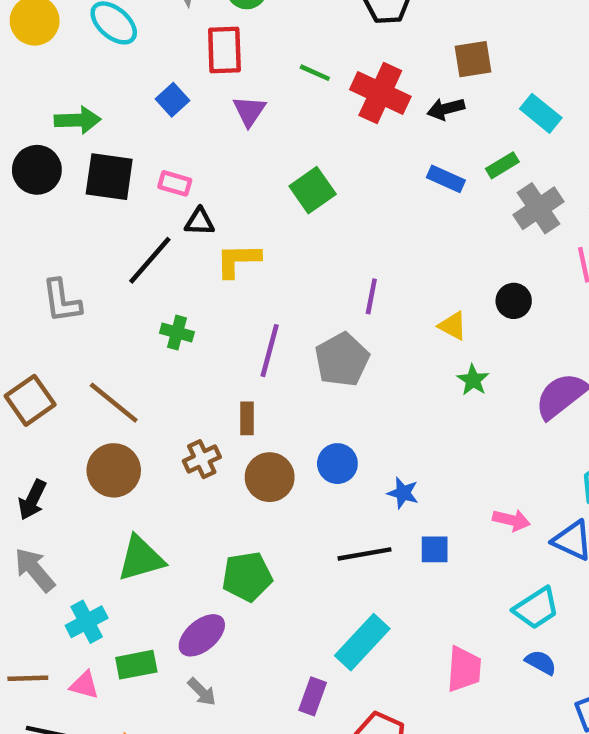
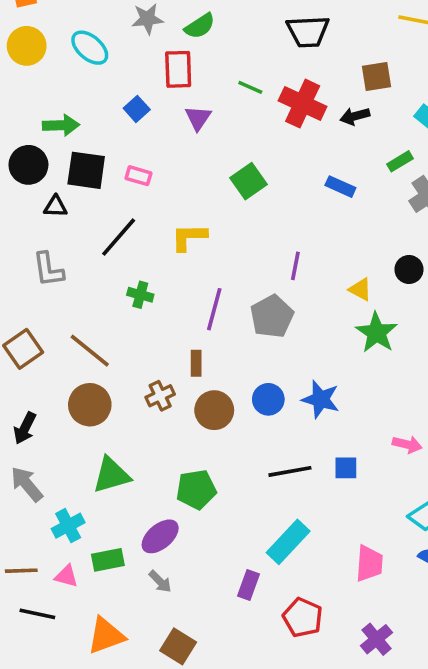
blue rectangle: (446, 179) -> (340, 187), moved
black triangle: (200, 222) -> (56, 206), moved
green star: (473, 380) -> (377, 333), size x1.6
blue star: (403, 493) -> (321, 399), moved, size x1.5

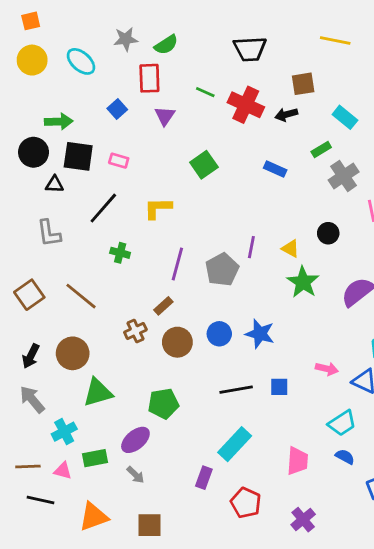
purple line: (295, 266) -> (251, 247), moved
brown rectangle: (196, 363) -> (163, 306), turned 48
brown circle: (90, 405) -> (73, 353), moved
brown square: (178, 646) -> (149, 525), turned -32

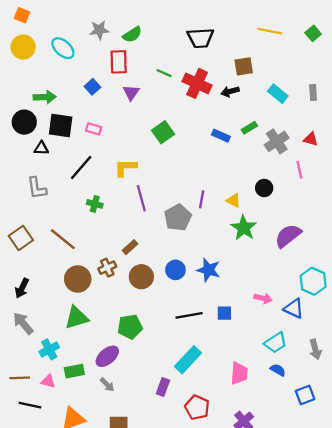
orange square: (31, 21) -> (22, 15), turned 35
green rectangle: (321, 149) -> (249, 128), moved
purple line: (177, 264) -> (141, 198), moved, turned -30
brown circle: (73, 353) -> (78, 279), moved

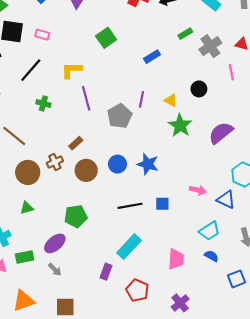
blue rectangle: (221, 136) -> (152, 57), moved, turned -56
green triangle: (77, 318) -> (27, 208), size x0.6

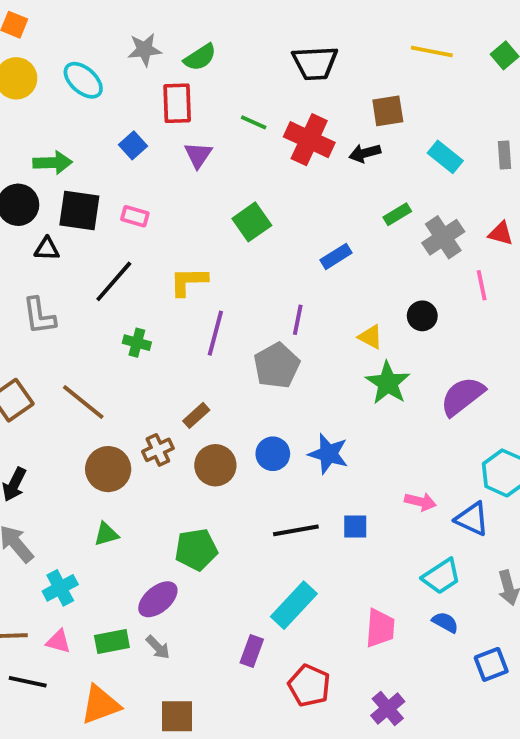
purple line: (86, 98) -> (215, 333), turned 30
purple line: (142, 99) -> (298, 320), moved
green rectangle: (25, 257) -> (112, 641), moved

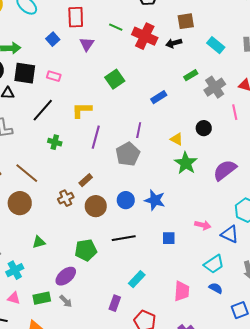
brown circle: (108, 469) -> (20, 203), moved
black line: (296, 530) -> (124, 238), moved
cyan rectangle: (294, 605) -> (137, 279), size x0.7

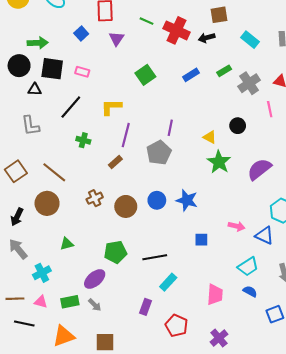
blue rectangle: (159, 97) -> (191, 75), moved
brown rectangle: (86, 180) -> (115, 162), moved
black line: (124, 238) -> (155, 257), moved

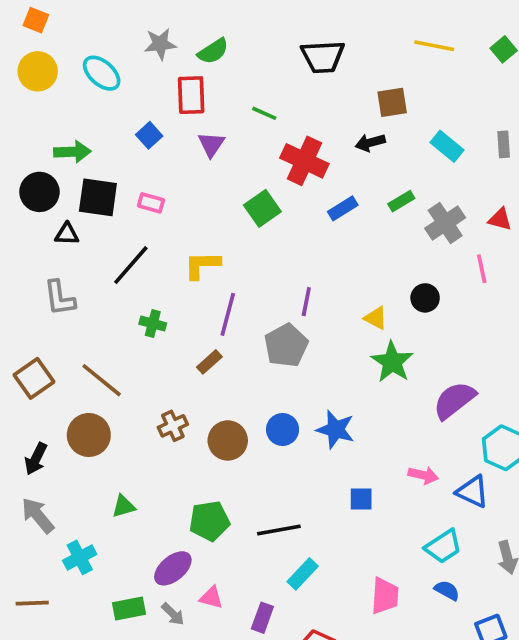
red cross: (177, 30) -> (304, 161), moved
purple semicircle: (259, 169) -> (454, 400), moved
pink triangle: (41, 302) -> (211, 598), moved

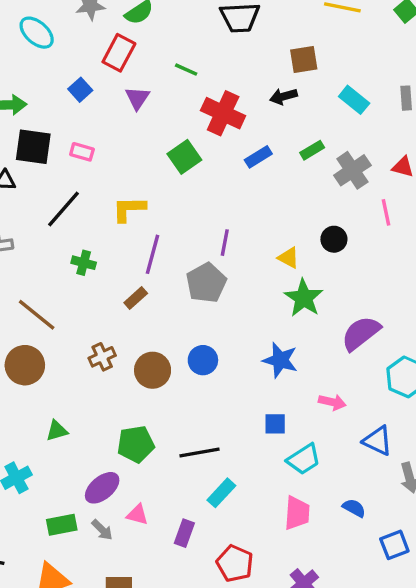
red rectangle: (191, 95) -> (119, 53), turned 30
blue star: (336, 429) -> (280, 360), moved
blue triangle: (473, 492) -> (378, 441), moved
cyan trapezoid: (443, 546) -> (304, 459), moved

